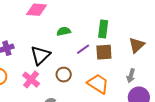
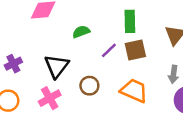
pink cross: (31, 80) -> (50, 98), turned 30

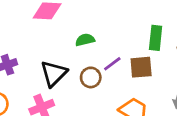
green rectangle: (130, 21) -> (156, 38), moved
brown circle: (89, 86) -> (91, 77), moved

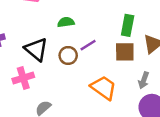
brown square: (141, 67) -> (125, 52), moved
black triangle: (54, 73) -> (36, 49), turned -40

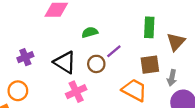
brown square: (125, 52) -> (150, 65), moved
pink cross: (23, 78) -> (76, 92), moved

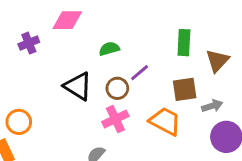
purple cross: (25, 57) -> (29, 43), moved
gray arrow: (172, 78) -> (212, 106), turned -119
pink cross: (76, 92) -> (115, 119), moved

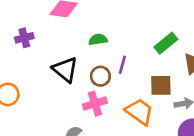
purple cross: (29, 43) -> (24, 38), moved
green rectangle: (184, 43) -> (166, 43), turned 40
purple line: (140, 73) -> (122, 65), turned -42

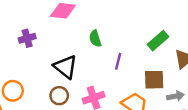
green semicircle: (98, 40) -> (95, 39), turned -98
brown circle: (100, 76) -> (59, 96), moved

